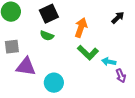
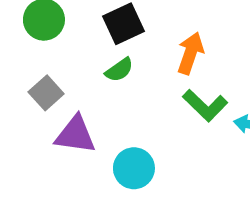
green semicircle: (47, 36) -> (119, 70), turned -56
gray square: (12, 47) -> (46, 93), turned -35

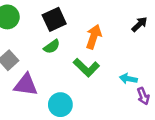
green L-shape: (205, 105) -> (86, 68), moved

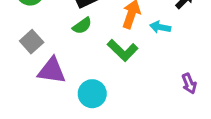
cyan arrow: (128, 79) -> (160, 27), moved

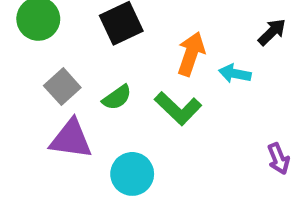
green semicircle: (82, 26) -> (117, 97), moved
gray square: (32, 42) -> (62, 87), moved

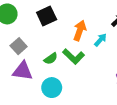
cyan arrow: (235, 73) -> (100, 40), turned 120
green semicircle: (117, 97) -> (51, 59), moved

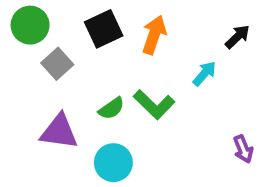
orange arrow: (80, 31) -> (154, 35), moved
gray square: (19, 46) -> (57, 64), moved

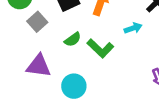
cyan arrow: (204, 74) -> (133, 28), turned 30
green semicircle: (111, 108) -> (73, 39), moved

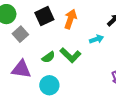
green semicircle: (73, 39) -> (48, 57), moved

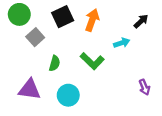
green semicircle: (48, 57) -> (55, 63), moved, turned -40
purple triangle: (21, 69) -> (30, 89), moved

